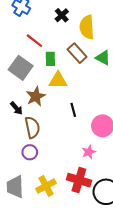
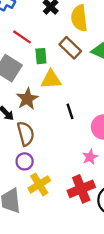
red cross: (79, 180) -> (81, 189), turned -35
yellow cross: (46, 186) -> (39, 184), moved

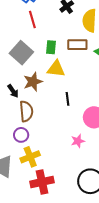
red line: (22, 37) -> (32, 19), moved, turned 30
brown rectangle: (70, 48) -> (77, 45), turned -54
red cross: (81, 189) -> (42, 182), moved

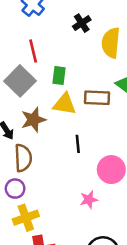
red line: (32, 19) -> (33, 51), moved
brown rectangle: (77, 45) -> (97, 98), moved

